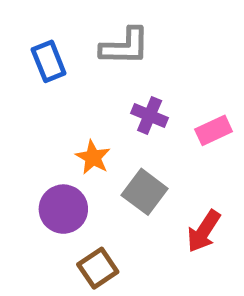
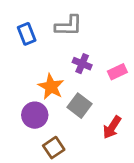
orange star: (93, 157) -> (51, 87), size x1.4

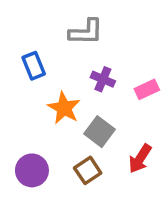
blue rectangle: (27, 34) -> (34, 66), moved
purple circle: (35, 115) -> (32, 170), moved
brown square: (54, 148) -> (88, 170), moved

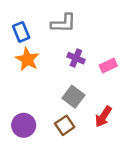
blue rectangle: (34, 66) -> (21, 32), moved
orange star: (64, 108) -> (27, 59), moved

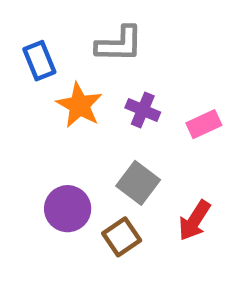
orange star: (27, 59) -> (79, 105), moved
purple circle: (24, 125) -> (68, 209), moved

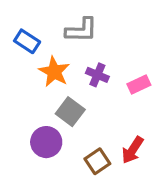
blue rectangle: (39, 61) -> (27, 41), turned -35
gray square: (138, 183) -> (70, 112), moved
brown square: (122, 237) -> (97, 161), moved

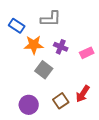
orange star: (54, 72) -> (34, 45), turned -30
purple circle: (46, 142) -> (29, 105), moved

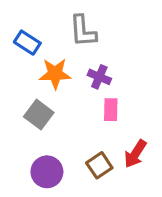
gray L-shape: (51, 19) -> (83, 31), turned 85
pink rectangle: (87, 53) -> (111, 110), moved, turned -64
gray square: (44, 70) -> (39, 115), moved

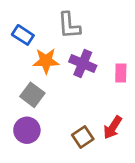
purple cross: (99, 77) -> (83, 64), size x1.4
pink rectangle: (111, 110) -> (121, 73), moved
purple circle: (47, 172) -> (27, 130), moved

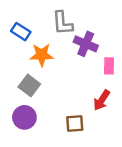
purple cross: (83, 64) -> (86, 44), moved
red arrow: (113, 127) -> (102, 100), moved
brown square: (83, 137) -> (75, 123), turned 30

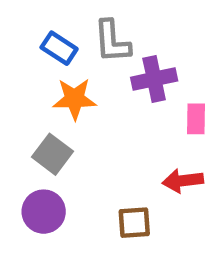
blue rectangle: (21, 32) -> (59, 48), moved
purple cross: (86, 44) -> (154, 79), turned -35
red arrow: (102, 100) -> (183, 181), turned 50

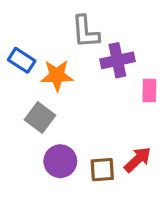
blue rectangle: (59, 48) -> (22, 60), moved
red arrow: (183, 181) -> (138, 160), moved, turned 144
purple circle: (44, 212) -> (60, 161), moved

